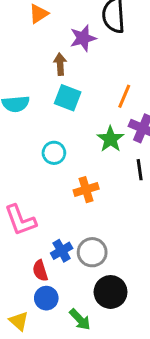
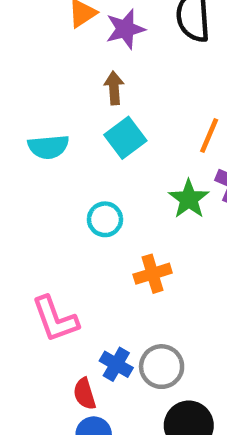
purple star: (83, 38) -> (125, 29), moved
cyan square: (68, 98) -> (125, 138), turned 32
blue cross: (62, 251) -> (116, 364), turned -30

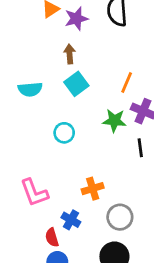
green star: (189, 199) -> (114, 121), turned -30
orange cross: (153, 274) -> (93, 189), moved
gray circle: (162, 367) -> (120, 217), moved

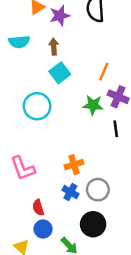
cyan semicircle: (30, 89) -> (19, 42), moved
cyan circle: (64, 133) -> (37, 106), moved, size x1.5
blue cross: (71, 220) -> (70, 192), moved

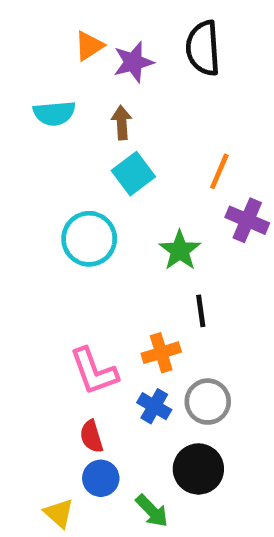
green star: (93, 105) -> (180, 250), moved, turned 30
black line: (116, 129) -> (201, 311), moved
pink L-shape: (23, 168) -> (94, 371), moved

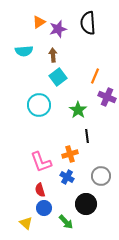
gray circle: (208, 402) -> (101, 176), moved

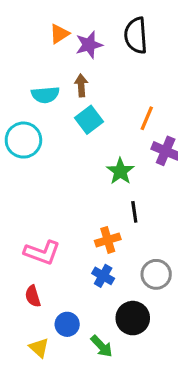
cyan semicircle: (24, 51) -> (45, 95), moved
cyan circle: (39, 105) -> (23, 140), moved
pink L-shape: (41, 162) -> (42, 252), moved, turned -50
red semicircle: (40, 190) -> (33, 296), moved

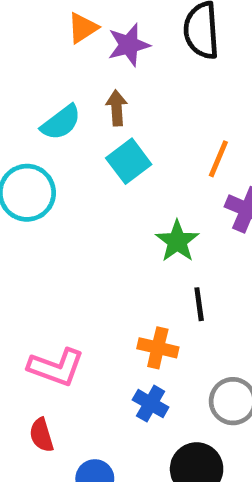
cyan semicircle: (45, 95) -> (61, 122), turned -32
orange cross: (108, 240) -> (158, 348), turned 30

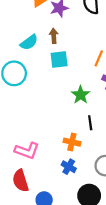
cyan square: (129, 161) -> (59, 59), turned 30
red semicircle: (42, 435) -> (20, 181), size x1.5

